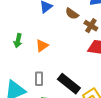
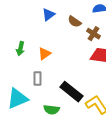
gray rectangle: (39, 79) -> (38, 79), moved

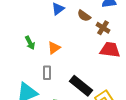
green arrow: (20, 49) -> (30, 43), turned -40

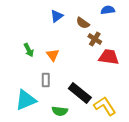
brown cross: (103, 28) -> (95, 39), moved
orange triangle: (54, 48) -> (53, 55), turned -32

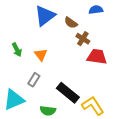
blue triangle: (57, 16) -> (45, 16), size x1.6
gray rectangle: (46, 80) -> (34, 80), turned 32

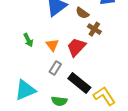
red trapezoid: (97, 57) -> (76, 47), moved, turned -55
gray rectangle: (34, 80) -> (55, 68), moved

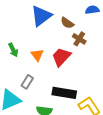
gray rectangle: (55, 68) -> (27, 82), moved
black rectangle: (79, 83) -> (64, 93), turned -30

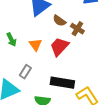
brown semicircle: (67, 23) -> (59, 21), moved

